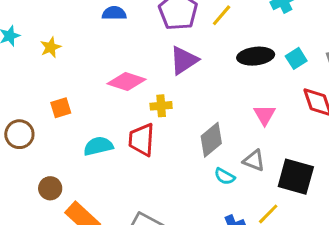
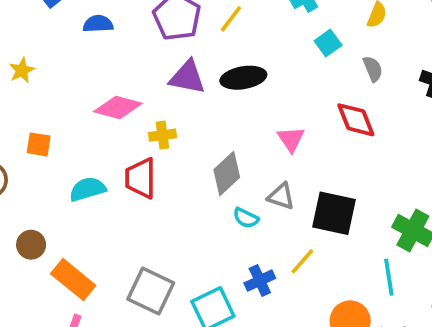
black ellipse: (256, 56) -> (243, 78), moved
cyan square: (296, 58) -> (328, 43), moved
purple triangle: (184, 60) -> (187, 77), turned 48
orange square: (61, 108) -> (39, 144), turned 30

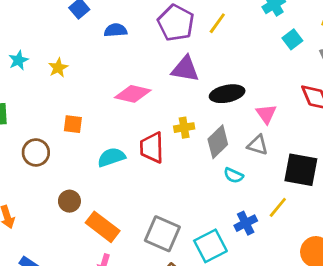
black ellipse: (243, 78) -> (227, 94), moved
yellow cross: (162, 135) -> (184, 128), moved
gray triangle: (281, 196) -> (258, 145), moved

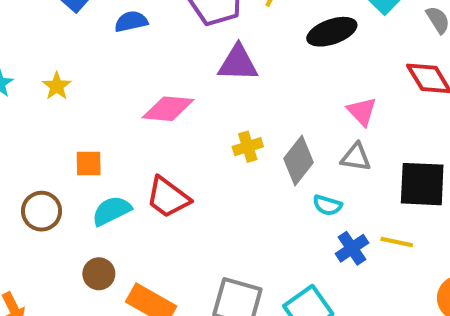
black ellipse: (227, 94) -> (332, 32), moved
red trapezoid: (152, 148) -> (168, 197), moved, turned -44
cyan semicircle: (111, 157) -> (112, 211), moved
yellow line: (278, 207) -> (397, 242), turned 70
blue cross: (246, 223) -> (352, 248), moved

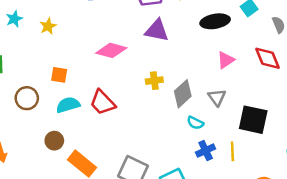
pink triangle: (362, 111) -> (226, 60), moved, turned 30
gray triangle: (356, 157) -> (217, 97), turned 36
yellow line: (397, 242) -> (232, 151), turned 66

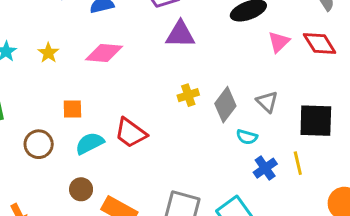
pink diamond: (111, 50) -> (104, 53), moved
pink triangle: (226, 60) -> (279, 42), moved

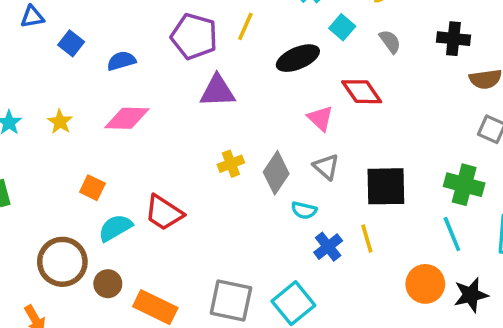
pink triangle: (279, 42) -> (320, 118), moved, turned -30
red diamond: (320, 43) -> (362, 92), moved
orange square: (72, 109) -> (92, 188), turned 30
brown circle: (39, 144) -> (62, 262), moved, size x1.4

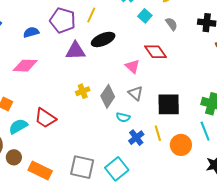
black ellipse: (298, 58) -> (103, 39), moved
blue semicircle: (121, 61) -> (31, 32), moved
orange circle: (425, 284) -> (181, 145), moved

